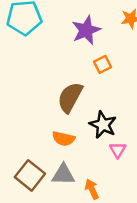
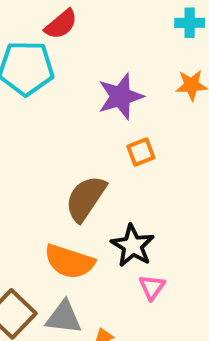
orange semicircle: (64, 139) -> (69, 262), size x1.4

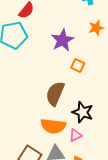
orange square: (141, 152) -> (78, 65), turned -32
pink triangle: (152, 287) -> (76, 135), moved, turned 40

